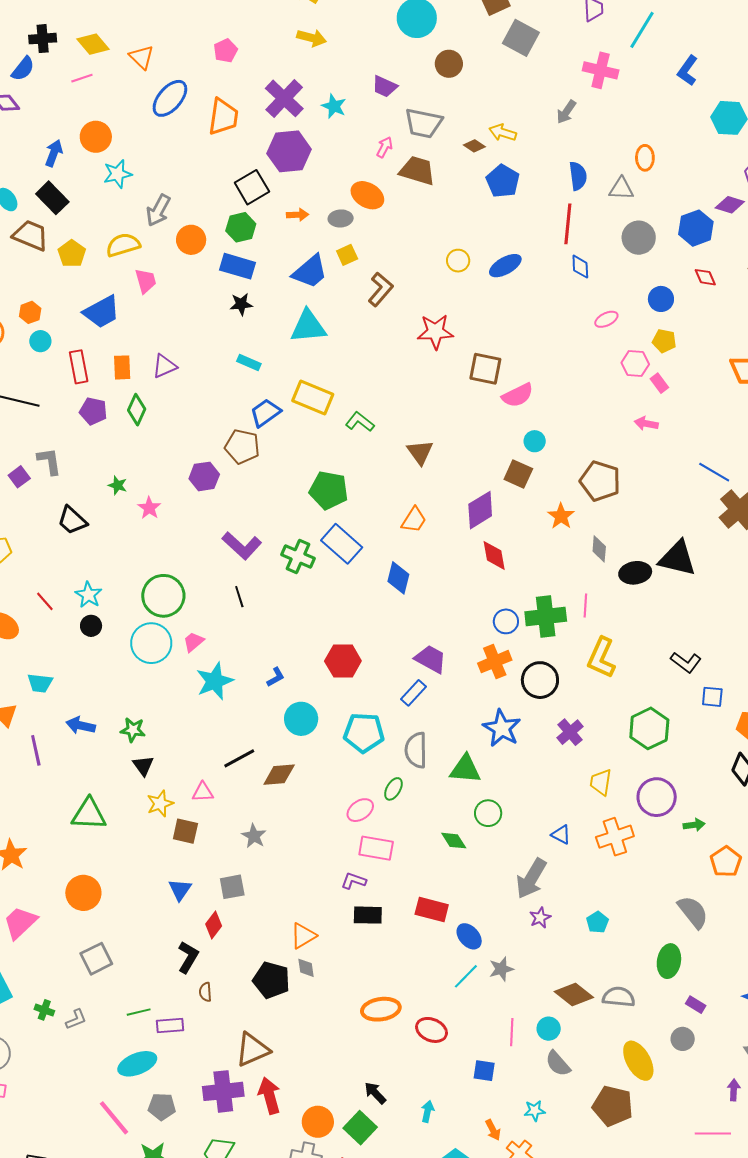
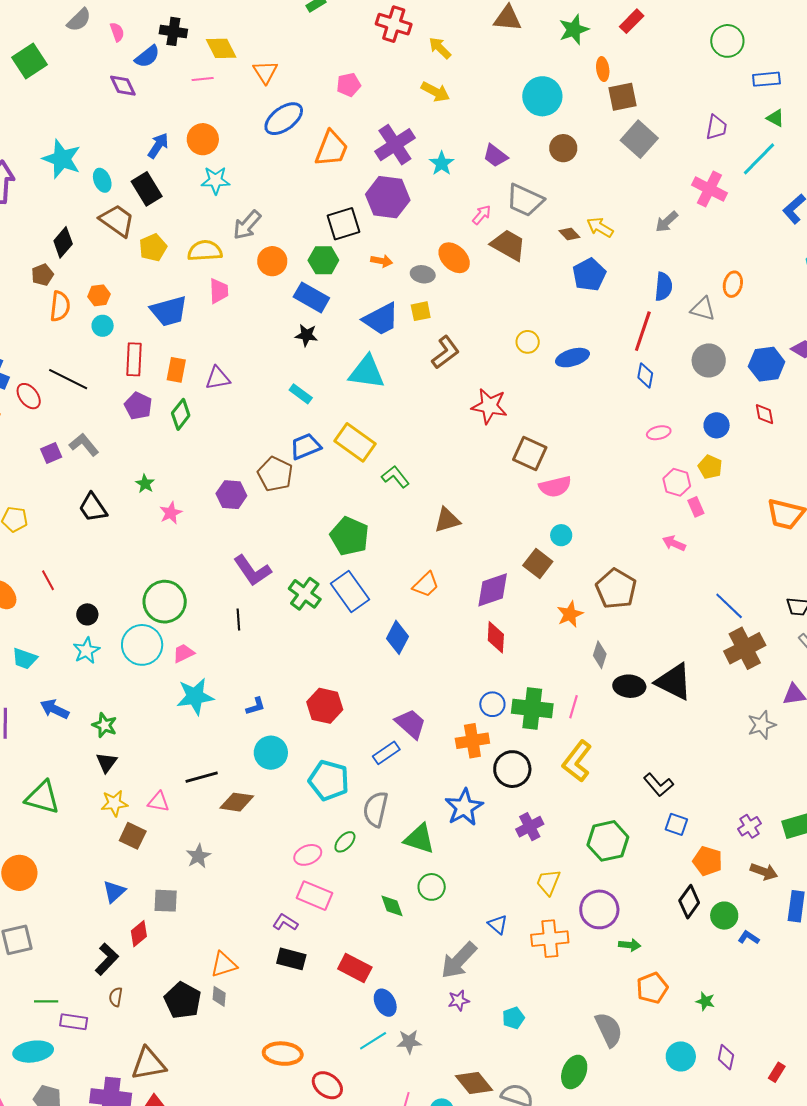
brown triangle: (420, 452) -> (447, 520), turned 36
gray L-shape: (49, 461) -> (84, 445), turned -44
cyan star: (88, 595) -> (86, 651), moved

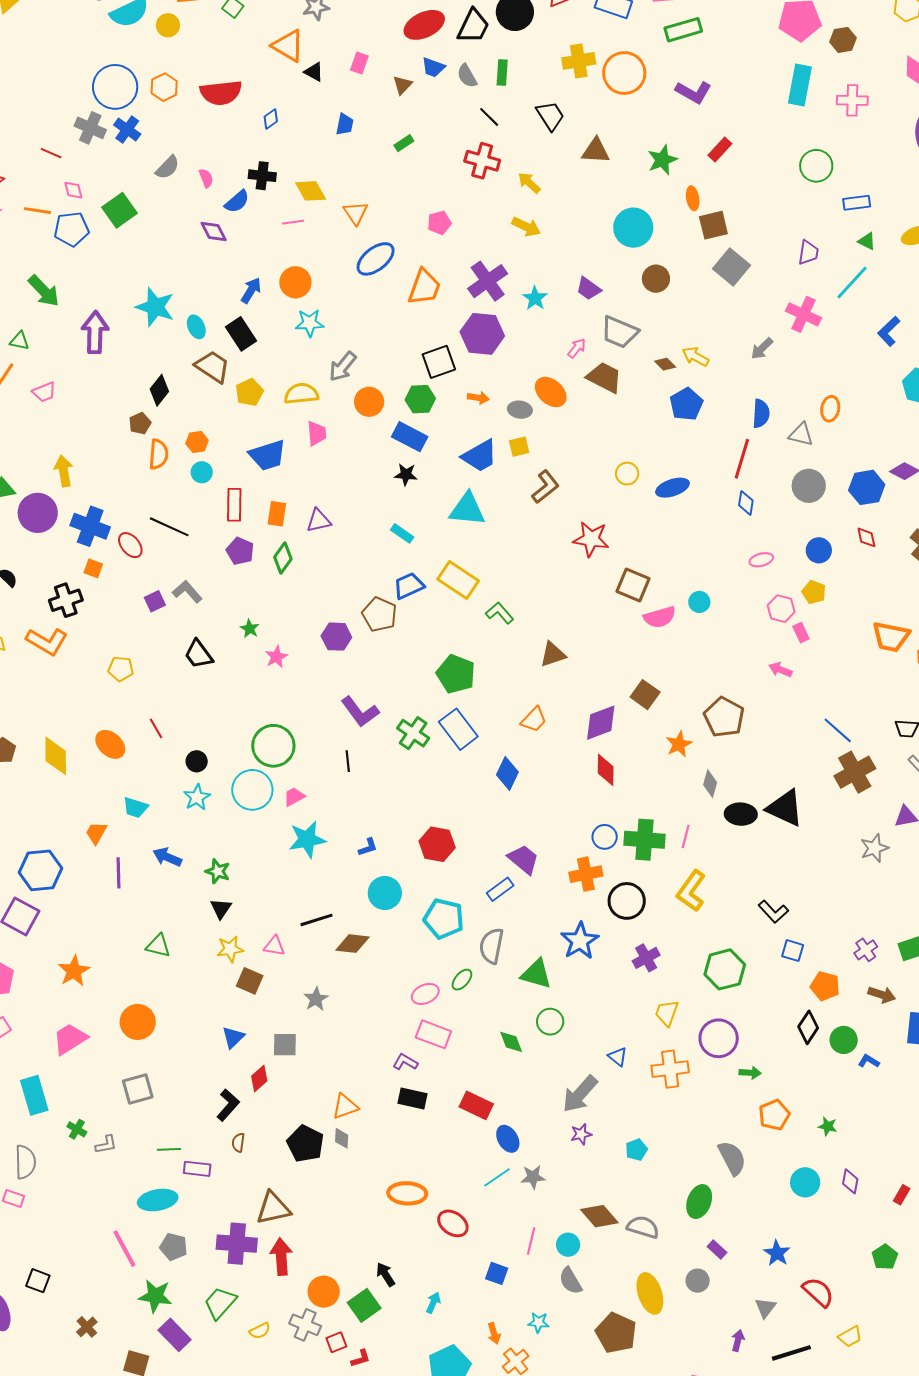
cyan circle: (561, 535) -> (699, 602), moved
green triangle: (43, 797) -> (158, 946), size x0.7

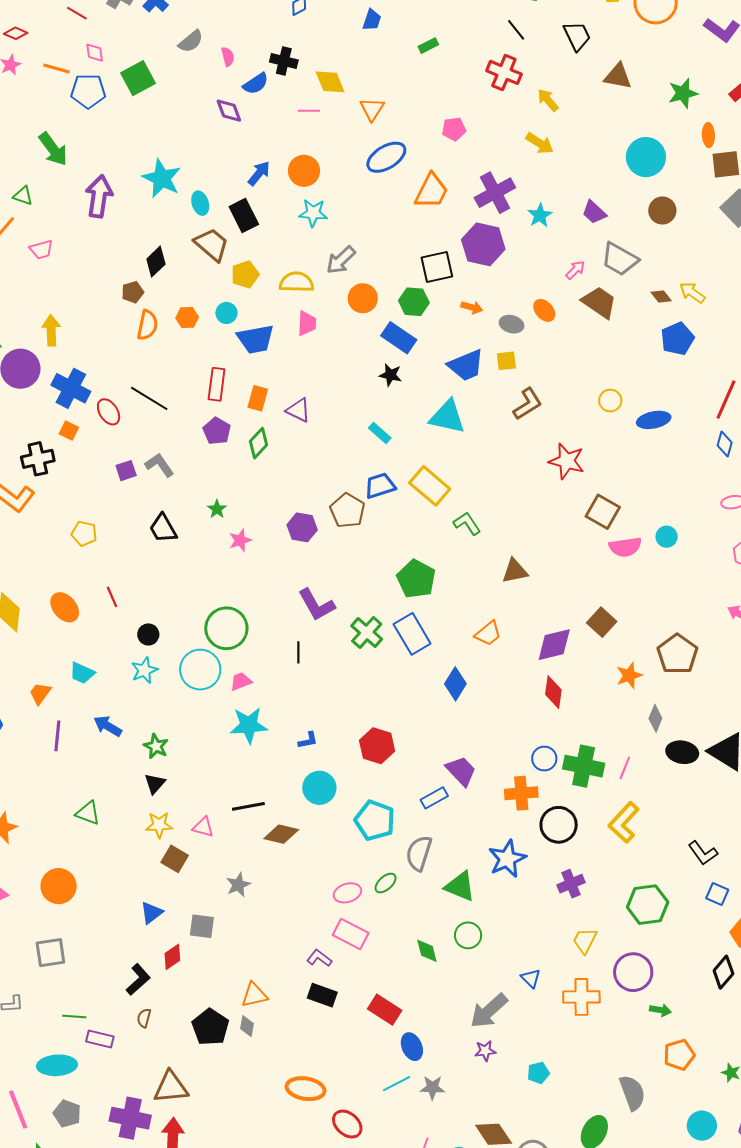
orange ellipse: (551, 392) -> (544, 310), size x0.7
cyan circle: (202, 472) -> (226, 313), moved
purple triangle: (319, 521) -> (298, 410), turned 32

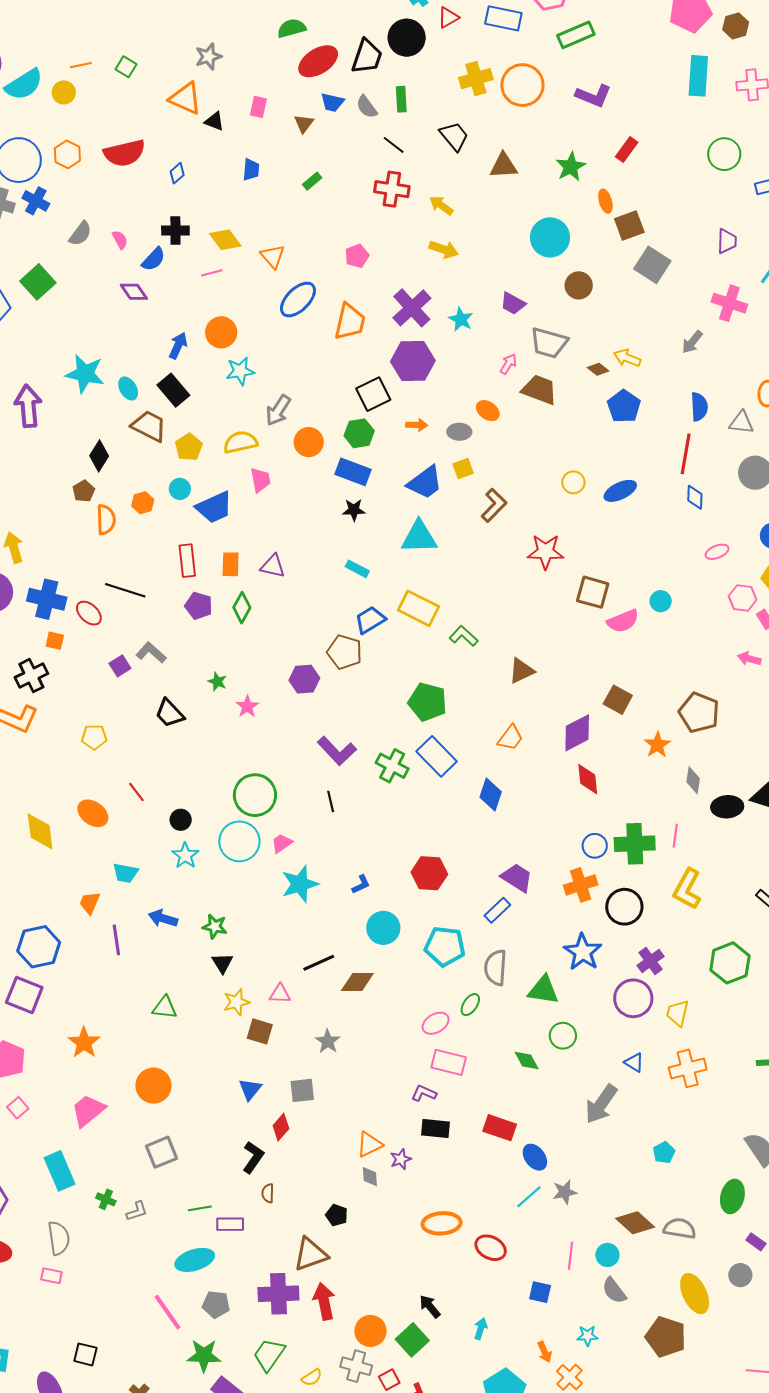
purple circle: (633, 972) -> (633, 998), moved
black pentagon: (210, 1027) -> (337, 1215), moved, size x0.6
purple star: (485, 1051) -> (401, 1159), moved

